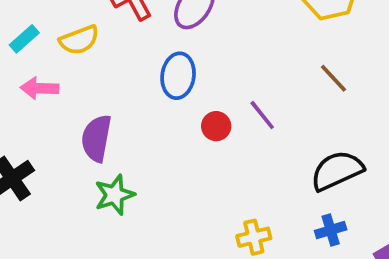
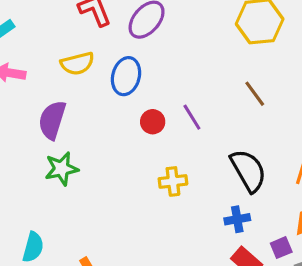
yellow semicircle: (79, 40) -> (77, 64), moved
black semicircle: (337, 171) -> (248, 171), turned 78
yellow cross: (254, 237) -> (173, 181), moved

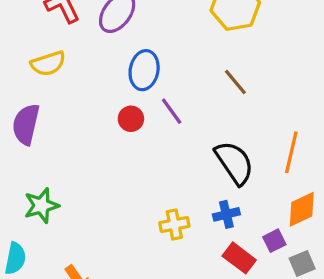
blue ellipse: (126, 76) -> (144, 70), moved
green star: (61, 169) -> (41, 206), moved
yellow cross: (173, 181) -> (174, 224), moved

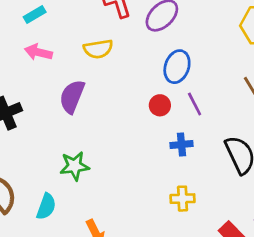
blue cross: (226, 214) -> (182, 144), moved

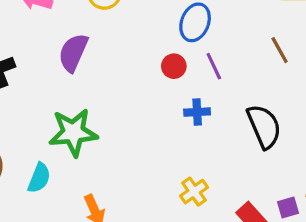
green star: (75, 166) -> (73, 132), size x1.4
yellow cross: (183, 199) -> (194, 192), moved, turned -35

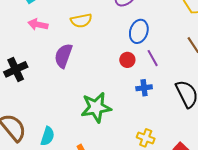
green star: (73, 132) -> (96, 107), moved
yellow cross: (194, 192) -> (146, 138), turned -30

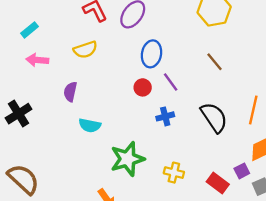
purple semicircle: (63, 56) -> (70, 92), size x0.7
green star: (96, 107) -> (127, 159), moved
cyan semicircle: (48, 136) -> (90, 125), moved, turned 90

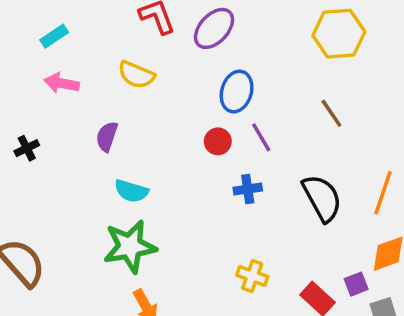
yellow semicircle: (85, 50) -> (136, 75), turned 35
black cross: (19, 114) -> (27, 148), moved, size x0.6
green star: (127, 159) -> (130, 246), moved

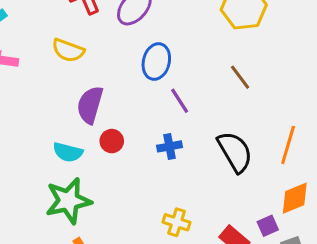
purple semicircle: (107, 137) -> (90, 105), moved, size x1.4
red circle: (218, 141) -> (112, 141), moved

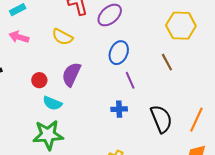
brown line: (240, 77) -> (167, 62), moved
red circle: (112, 141) -> (39, 80), moved

